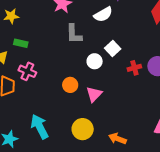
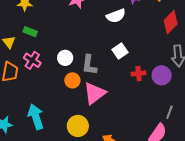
gray L-shape: (74, 34) -> (89, 65), moved
white circle: (95, 61) -> (65, 58), moved
pink triangle: (94, 94) -> (95, 93), size x1.4

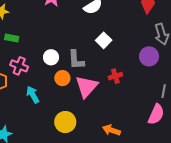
red cross: (139, 73) -> (115, 76), moved
cyan arrow: (36, 117) -> (33, 95), moved, size x0.7
yellow circle: (78, 126) -> (65, 122), moved

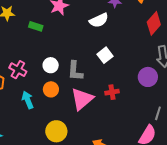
green rectangle: (12, 38) -> (36, 26), moved
orange circle: (62, 78) -> (51, 89), moved

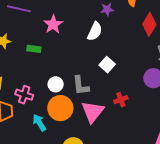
white semicircle: (99, 20) -> (95, 31), turned -30
orange circle: (51, 89) -> (60, 108), size x1.6

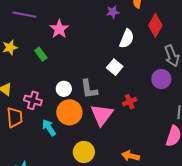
white semicircle: (95, 31) -> (127, 39), moved
green rectangle: (34, 49) -> (41, 54), turned 48

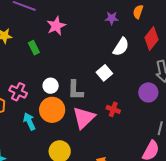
red cross: (130, 102) -> (113, 109), turned 32

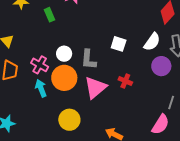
white semicircle: (121, 47) -> (152, 42), moved
white square: (104, 73) -> (119, 44), turned -35
pink cross: (18, 92) -> (40, 65), moved

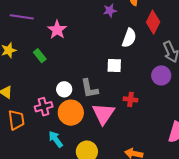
white semicircle: (152, 42) -> (129, 38), moved
pink cross: (40, 65) -> (44, 107), turned -30
cyan arrow: (41, 88) -> (56, 139), moved

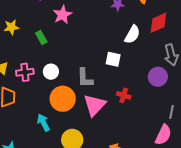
red diamond: (153, 22) -> (158, 23), turned 30
white circle: (64, 89) -> (51, 72), moved
pink cross: (44, 107) -> (25, 72), moved

